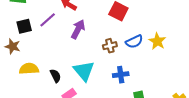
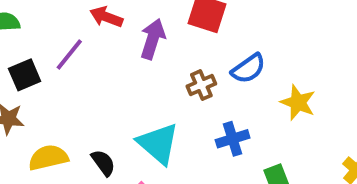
purple arrow: (78, 29) -> (153, 39), moved
yellow star: (157, 41) -> (298, 103), moved

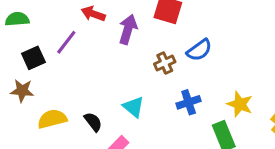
yellow star: (298, 103) -> (240, 104), moved
cyan triangle: (158, 144) -> (133, 107), size x0.7

